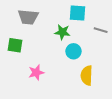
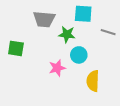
gray trapezoid: (28, 17) -> (44, 19), moved
pink star: (36, 72) -> (57, 68), moved

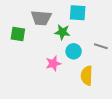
gray line: (108, 32) -> (101, 46), moved
green square: (16, 48) -> (18, 34), moved

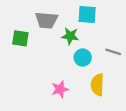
pink star: (53, 63) -> (60, 89), moved

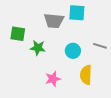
gray trapezoid: (46, 20) -> (54, 21), moved
green star: (70, 36) -> (38, 48), moved

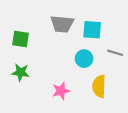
cyan square: (77, 13) -> (92, 30), moved
green star: (38, 48) -> (21, 72), moved

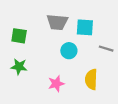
cyan circle: (84, 59) -> (69, 51), moved

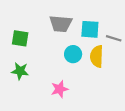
gray line: (106, 49) -> (114, 38), moved
yellow semicircle: (91, 79) -> (97, 56), moved

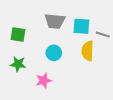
cyan circle: (73, 54) -> (54, 53), moved
pink star: (60, 89) -> (44, 80), moved

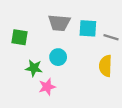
yellow semicircle: (88, 51) -> (105, 66), moved
green star: (18, 64) -> (34, 68), moved

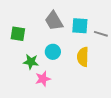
gray trapezoid: (59, 23) -> (54, 21), turned 55
yellow semicircle: (105, 66) -> (83, 57), moved

